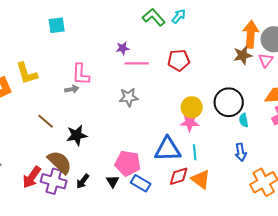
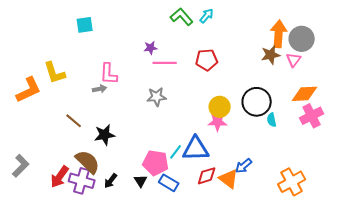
cyan line: (195, 152) -> (176, 152), moved, turned 42
blue arrow: (241, 152) -> (244, 166), moved, turned 60

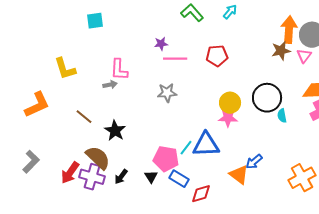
cyan arrow: (207, 16) -> (230, 12), moved
orange L-shape: (29, 90) -> (37, 105), moved
black star: (105, 135) -> (115, 131), turned -30
red diamond: (207, 176) -> (201, 194), moved

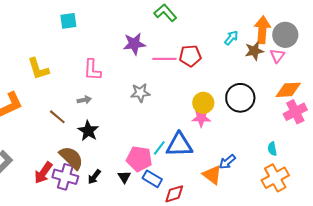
cyan arrow: (230, 12) -> (231, 38), moved
purple star: (161, 44) -> (134, 44), size x1.6
pink line: (175, 59) -> (164, 59), moved
gray arrow: (110, 85) -> (84, 100), moved
cyan semicircle: (282, 116) -> (272, 149), moved

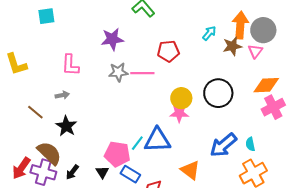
pink line: (164, 59) -> (142, 73), moved
gray star: (140, 93) -> (118, 72), moved
blue arrow: (227, 162) -> (223, 145), moved, size x1.6

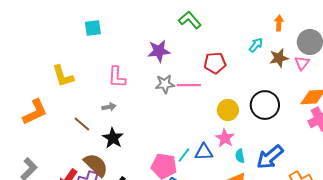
orange arrow: (240, 25) -> (279, 23), moved, size x0.6
pink star: (179, 113) -> (225, 138), moved, turned 30
blue triangle: (157, 140) -> (204, 152), size x0.7
cyan semicircle: (250, 144) -> (240, 156), moved

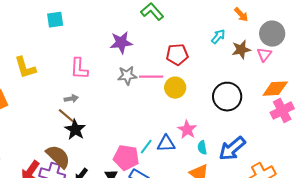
orange arrow: (279, 23) -> (241, 15), turned 133
yellow circle: (228, 110) -> (175, 88), moved
brown line: (82, 124) -> (66, 116), moved

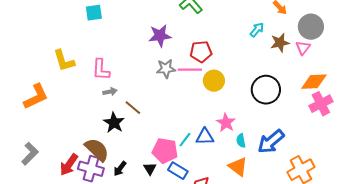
red pentagon: (177, 55) -> (201, 52), moved
pink L-shape: (79, 69) -> (101, 70), moved
brown line: (66, 116) -> (133, 108), moved

